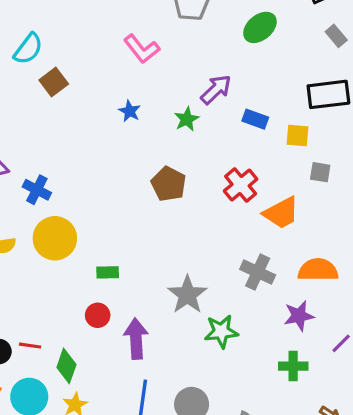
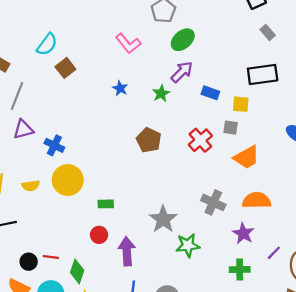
green ellipse: (260, 27) -> (183, 40), moved
gray square: (320, 172) -> (231, 128), moved
orange trapezoid: (281, 213) -> (247, 157), moved
purple star: (299, 316) -> (243, 233), turned -30

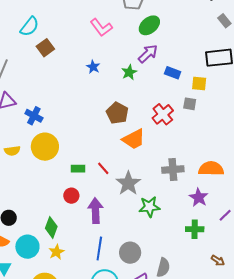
orange trapezoid: (247, 157) -> (134, 139), moved
gray cross: (213, 202) -> (173, 170), turned -30
red line: (51, 257) -> (103, 168), moved, turned 40

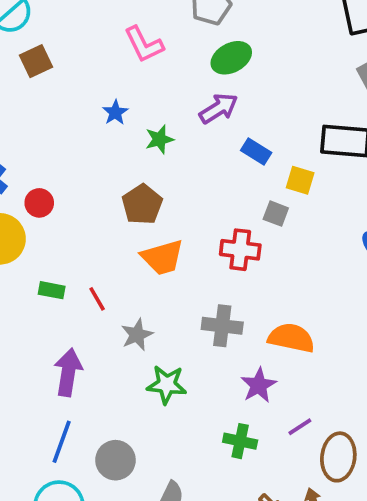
green star: (129, 72) -> (159, 139), moved
red cross: (163, 114) -> (240, 250), moved, turned 35
gray star: (128, 183) -> (137, 335), size x0.7
red circle: (71, 196) -> (39, 203), moved

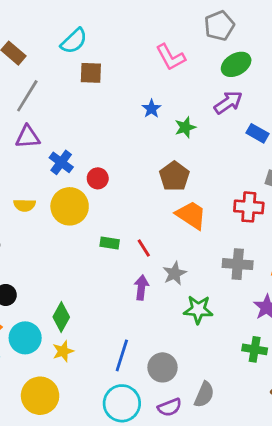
brown square: (36, 61) -> (91, 73), turned 30
orange trapezoid: (162, 257) -> (191, 215), turned -128
purple arrow: (68, 372) -> (141, 288), moved, size x0.7

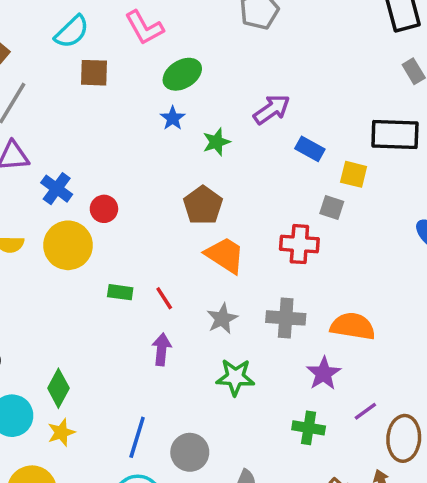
pink L-shape: (171, 57) -> (144, 28), moved
green ellipse: (236, 64) -> (182, 74), moved
gray star: (175, 273) -> (222, 319), moved

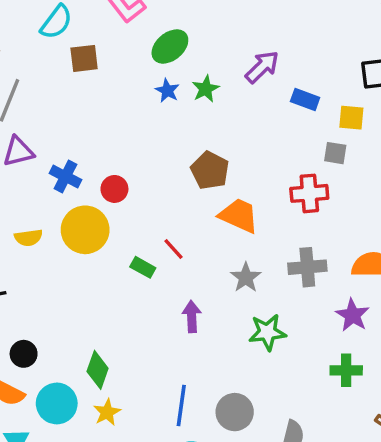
green star: (216, 142) -> (206, 89), moved
green rectangle: (120, 292) -> (143, 267), turned 30
red line: (164, 298) -> (174, 249), moved

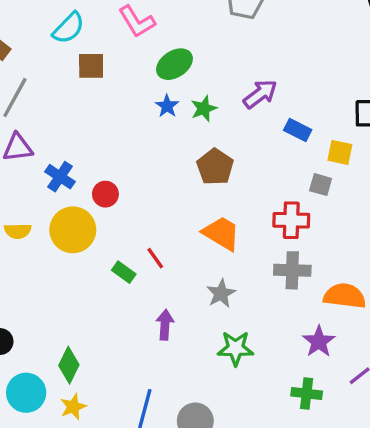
brown pentagon: (210, 170) -> (215, 167), moved
gray cross: (307, 267) -> (292, 270), moved

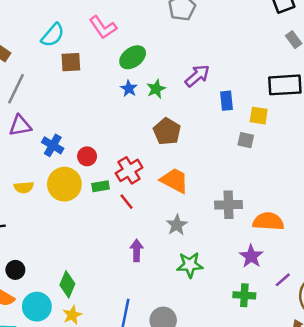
blue rectangle: (298, 130) -> (227, 101), turned 60
red cross: (291, 220) -> (129, 170), moved, turned -30
green rectangle: (124, 272) -> (101, 186), moved, turned -42

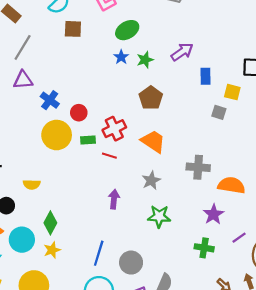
yellow semicircle: (24, 187) -> (32, 184), moved
red line: (127, 202) -> (109, 156), turned -40

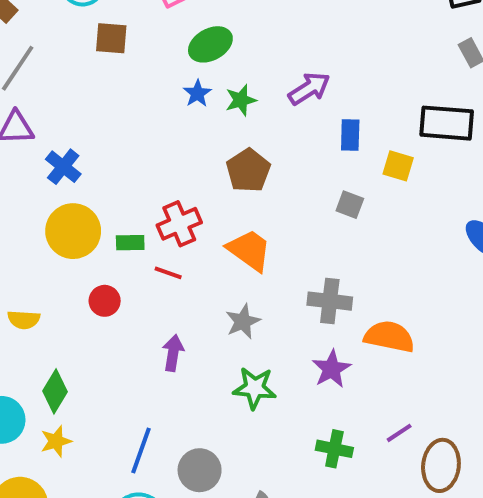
gray square: (219, 112) -> (350, 205), moved
red circle: (79, 113) -> (105, 301), moved
purple star: (213, 214) -> (331, 369), moved

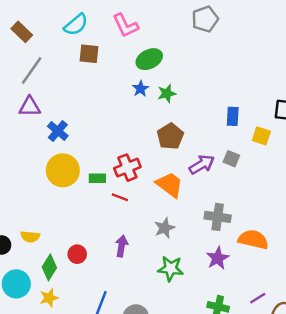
purple arrow: (309, 89) -> (202, 165), moved
red circle: (105, 301) -> (77, 254), moved
yellow semicircle: (24, 320) -> (30, 237), moved

